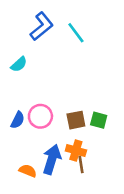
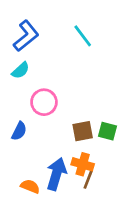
blue L-shape: (42, 26) -> (26, 36), moved
pink circle: (40, 116) -> (44, 102), moved
brown line: (81, 164) -> (88, 179), turned 30

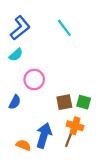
orange cross: (83, 164) -> (75, 126), moved

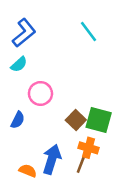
cyan line: (64, 28) -> (88, 32), moved
brown square: (64, 102) -> (76, 120), turned -35
green square: (84, 102) -> (99, 120), size x1.5

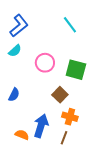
pink circle: (40, 93) -> (45, 63), moved
green square: (99, 120) -> (76, 70), moved
brown line: (81, 164) -> (64, 138), moved

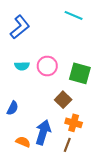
cyan line: (70, 25) -> (74, 15), moved, turned -30
cyan semicircle: (15, 51) -> (22, 66), moved, turned 40
blue semicircle: (14, 95) -> (12, 108), moved

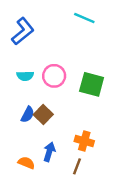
brown square: (63, 100) -> (43, 114), moved
blue semicircle: (12, 108) -> (28, 114), moved
blue arrow: (43, 132) -> (49, 152), size x0.7

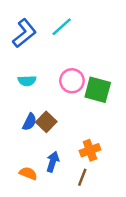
cyan line: (84, 18) -> (62, 27), moved, turned -65
pink circle: (54, 76) -> (72, 81), moved
orange cross: (84, 141) -> (90, 150), turned -36

